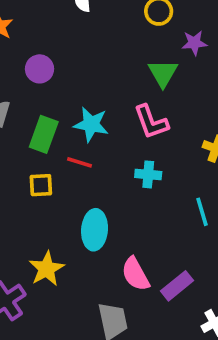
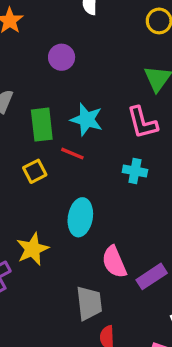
purple circle: (40, 69) -> (62, 57), moved
green rectangle: (44, 134) -> (42, 125), turned -32
yellow square: (41, 185) -> (35, 171), turned -30

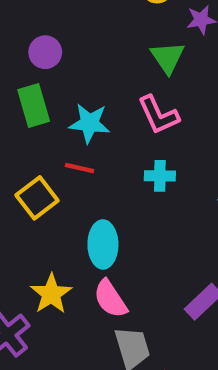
green rectangle: (42, 125) -> (34, 105), moved
yellow square: (35, 171) -> (37, 198), size x1.4
pink semicircle: (114, 262) -> (110, 299), moved

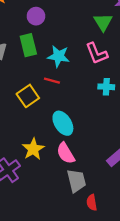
cyan cross: (160, 176) -> (106, 87), moved
cyan ellipse: (103, 244) -> (63, 123), turned -35

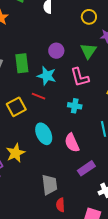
purple circle: (36, 16) -> (56, 51), moved
cyan cross: (106, 87) -> (75, 106), moved
pink semicircle: (66, 153) -> (72, 143), moved

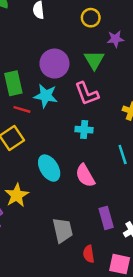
purple circle: (56, 51) -> (54, 64), size x1.5
red line: (39, 96) -> (22, 109), moved
purple rectangle: (86, 168) -> (106, 218), moved, turned -66
red semicircle: (60, 205) -> (89, 254), moved

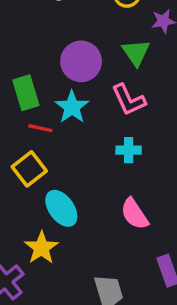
cyan star: (46, 96) -> (72, 107), turned 30
cyan ellipse: (49, 168) -> (61, 208), moved

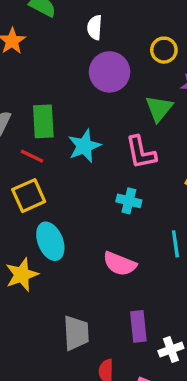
purple circle: (81, 61) -> (110, 72), moved
red line: (40, 128) -> (32, 156), moved
pink semicircle: (135, 214) -> (120, 264), turned -48

